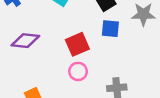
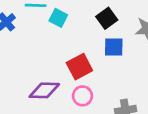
purple diamond: (25, 41) -> (44, 90), moved

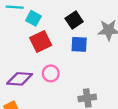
red square: (79, 67) -> (41, 41), moved
pink circle: (82, 96) -> (51, 73), moved

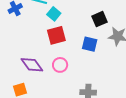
black square: (74, 20) -> (99, 19), moved
purple diamond: (20, 79) -> (32, 65), turned 40

